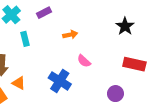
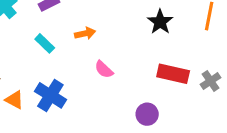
cyan rectangle: (25, 39) -> (45, 43), moved, turned -32
blue cross: (60, 81) -> (50, 95), moved

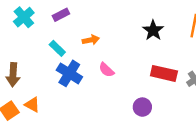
blue cross: (50, 95) -> (69, 73), moved
orange triangle: (14, 100) -> (32, 105), moved

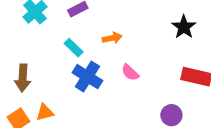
orange triangle: (32, 105) -> (45, 112), turned -42

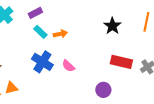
cyan rectangle: (74, 48) -> (40, 32), moved
pink semicircle: (130, 72) -> (68, 66), moved

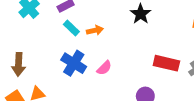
black star: (112, 26) -> (141, 14), moved
pink semicircle: (68, 66) -> (104, 68), turned -88

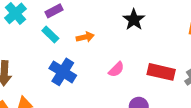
cyan rectangle: (71, 28) -> (50, 35), moved
pink semicircle: (104, 68) -> (116, 69), moved

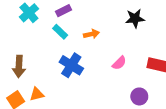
black star: (134, 20) -> (135, 18), turned 30

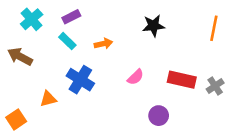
brown arrow: (19, 66) -> (20, 56), moved, turned 115
orange triangle: (37, 94) -> (48, 99), moved

